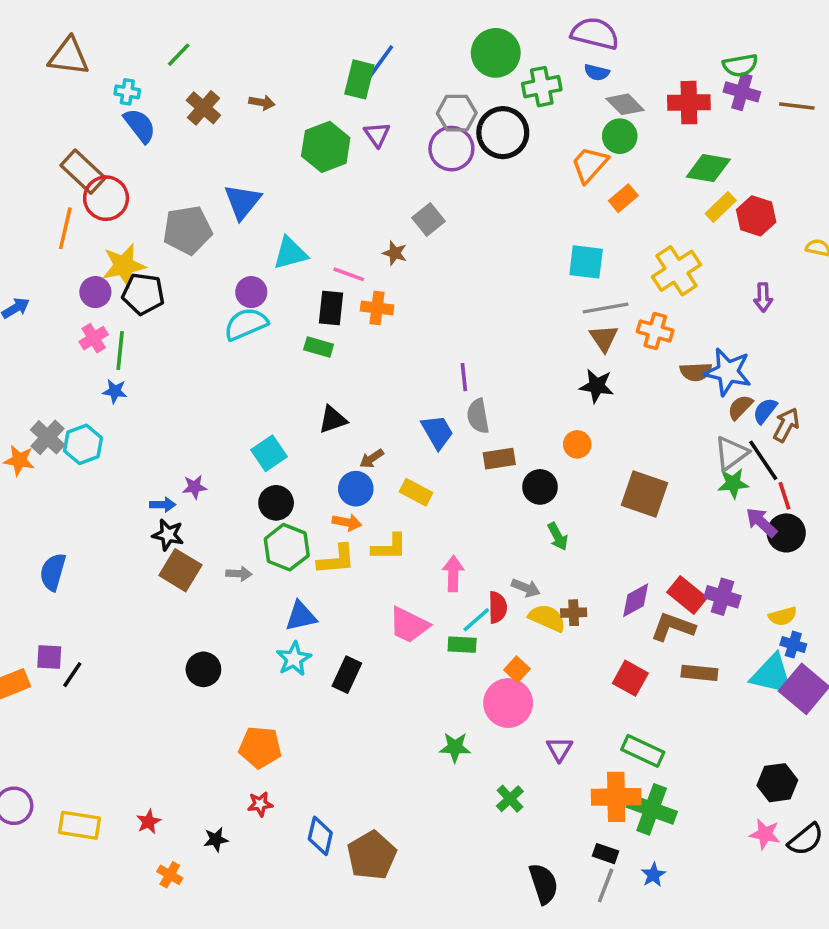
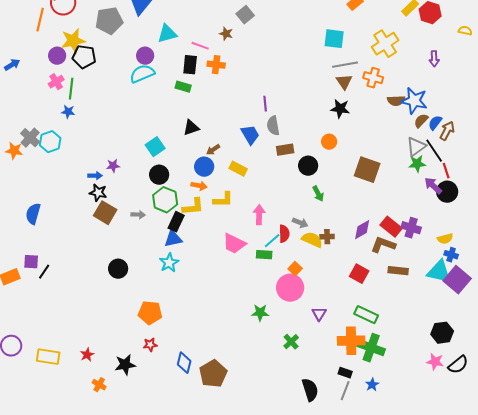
black rectangle: (347, 675) -> (176, 222), moved
black star: (216, 839) -> (125, 365), size x1.5

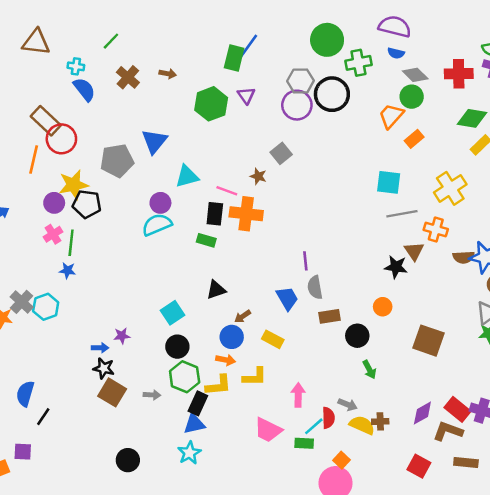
orange cross: (216, 65) -> (246, 214), size x1.5
brown triangle: (344, 82) -> (414, 251), moved
black line: (44, 272) -> (43, 417), moved

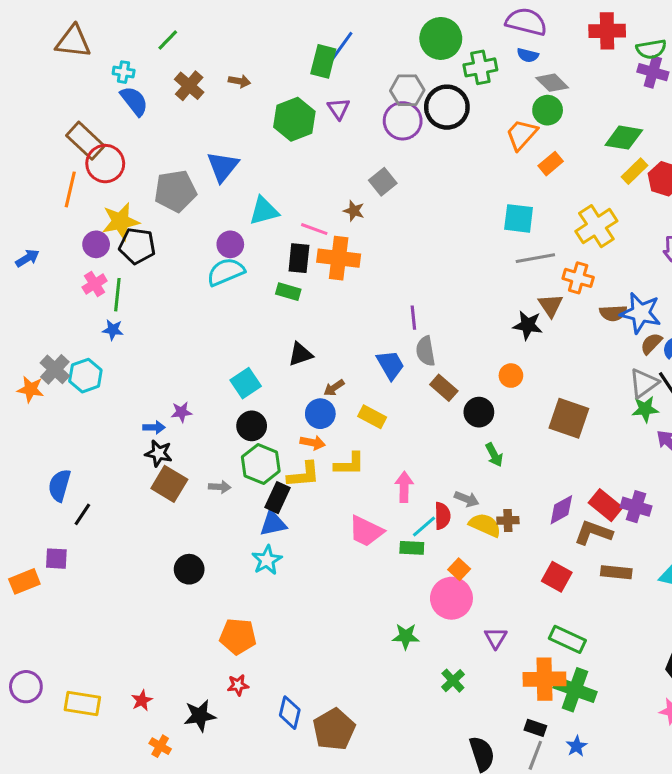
red cross: (459, 74) -> (607, 31), moved
brown rectangle: (329, 316) -> (444, 388), turned 50

